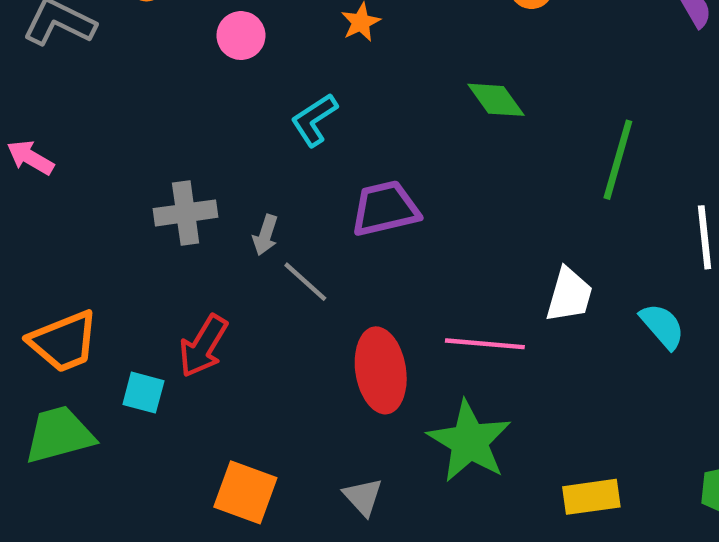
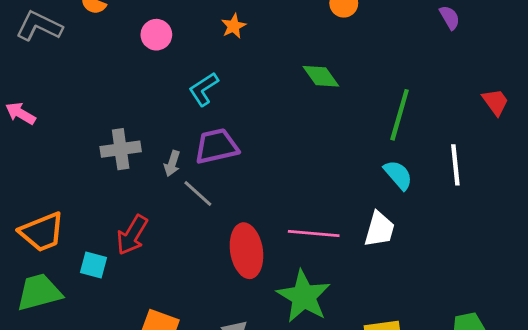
purple trapezoid: (385, 209) -> (216, 146), moved
white trapezoid: (569, 295) -> (380, 229), moved
cyan semicircle: (662, 326) -> (398, 175), moved

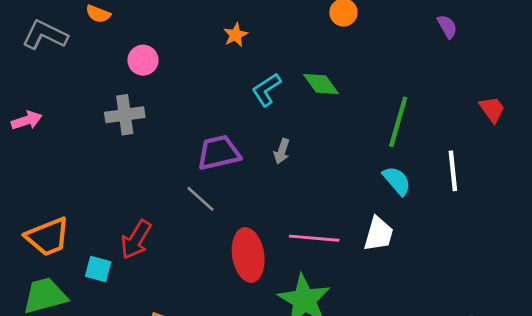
pink circle: (156, 35) -> (143, 60), moved
cyan L-shape: (204, 89) -> (266, 90), moved
pink arrow: (20, 113) -> (27, 120), turned 132
gray cross: (121, 149) -> (125, 115), moved
gray arrow: (172, 163) -> (282, 151), moved

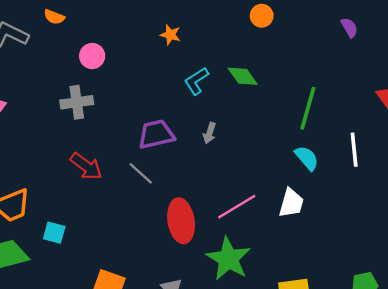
orange star: (236, 35) -> (170, 35), turned -30
pink line: (314, 238) -> (237, 207), turned -36
red arrow: (136, 240) -> (86, 166), moved, turned -84

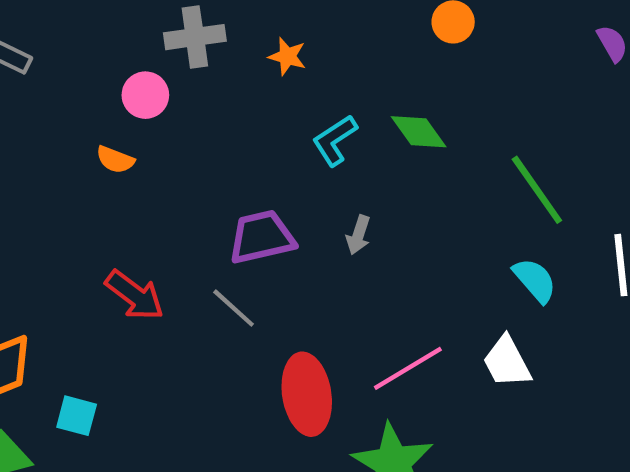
orange semicircle: (54, 17) -> (115, 160), moved
gray cross: (77, 102) -> (195, 37), moved
green line: (308, 108) -> (537, 190), turned -51
white trapezoid: (291, 203) -> (507, 362), turned 136

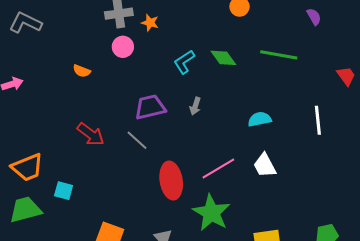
orange star: (287, 56) -> (150, 23), moved
pink circle: (145, 95) -> (123, 47), moved
green line: (537, 190) -> (279, 55), moved, turned -45
cyan semicircle: (535, 280) -> (260, 119), moved, turned -60

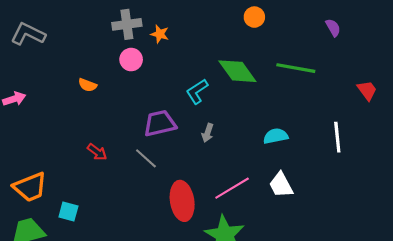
green diamond: (223, 58) -> (237, 71), size x1.4
cyan L-shape: (184, 62) -> (197, 91), moved
gray arrow: (195, 106) -> (208, 133), moved
red arrow: (91, 134) -> (97, 152), size x0.7

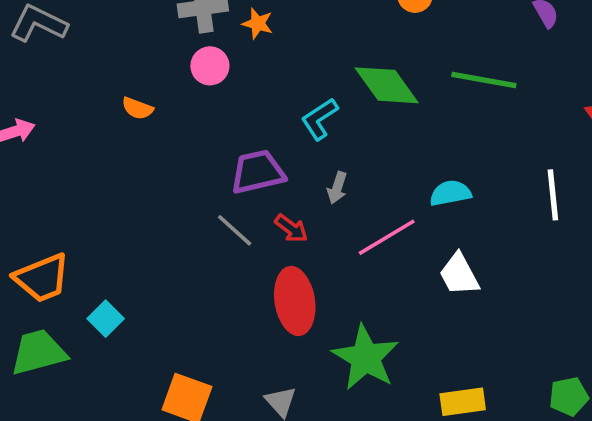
red arrow: (97, 152) -> (291, 228), moved
pink line: (232, 188) -> (387, 237), moved
cyan square: (68, 212) -> (106, 319), turned 30

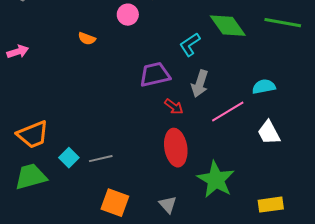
gray arrow: (337, 188) -> (200, 84), size x1.5
gray line: (235, 230) -> (101, 159), moved, turned -55

